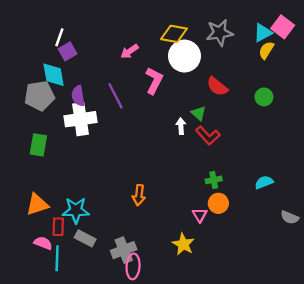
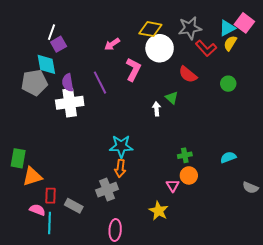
red L-shape: (208, 136) -> (206, 48), moved
green rectangle: (38, 145) -> (18, 158), moved
cyan star: (76, 210) -> (121, 146), moved
gray cross: (124, 250) -> (107, 190), moved

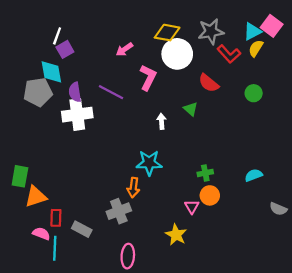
purple line: (100, 83) -> (111, 92), turned -35
white arrow: (157, 109) -> (161, 121), moved
cyan star: (121, 146) -> (149, 163), moved

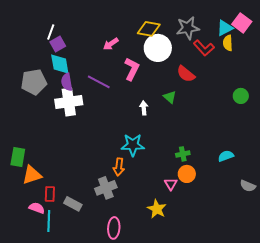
yellow semicircle: (256, 48) -> (228, 43), turned -35
cyan diamond: (51, 72) -> (60, 64), moved
green circle: (254, 93) -> (241, 96), moved

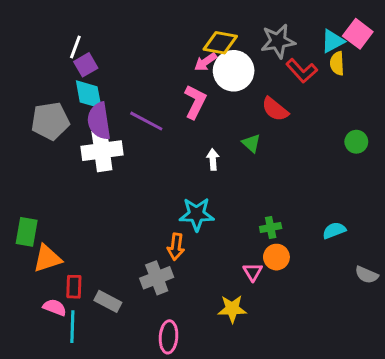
pink arrow: (111, 44) -> (205, 62), moved
purple semicircle: (67, 82) -> (99, 121), size x1.4
yellow star: (157, 209) -> (232, 309), turned -30

